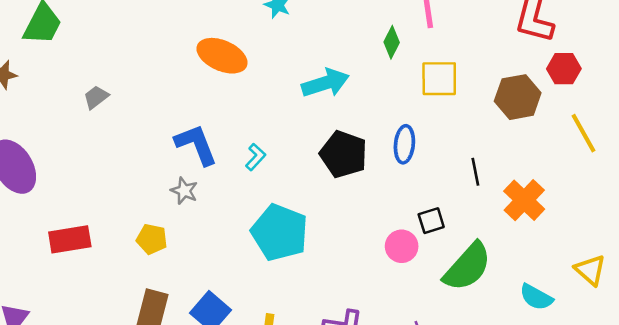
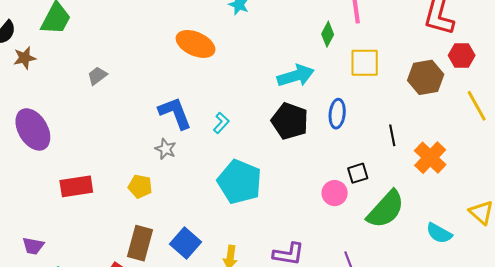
cyan arrow: (325, 83) -> (296, 76), moved

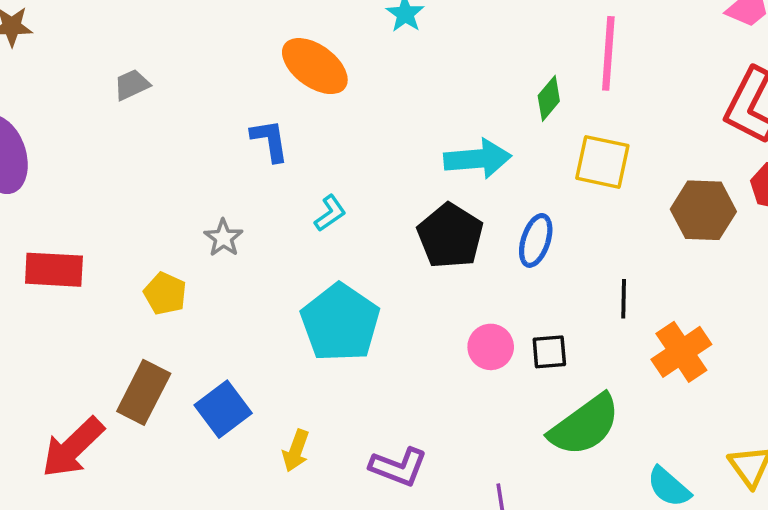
blue L-shape: (175, 113) -> (270, 140), moved, size x0.7
pink circle: (335, 193) -> (491, 347), moved

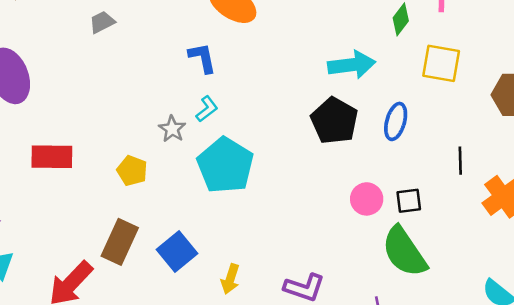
cyan L-shape: (330, 213) -> (207, 109), moved
cyan pentagon: (340, 323) -> (225, 165), moved
green semicircle: (585, 425) -> (404, 252), moved, turned 94

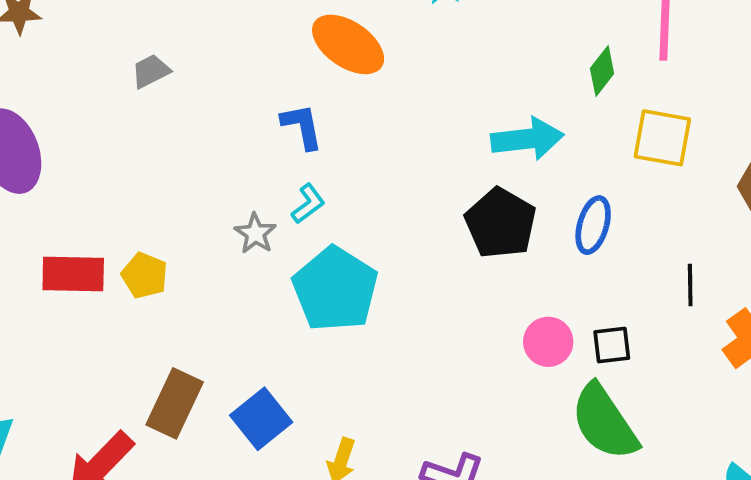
yellow pentagon: (132, 171) -> (145, 275), moved

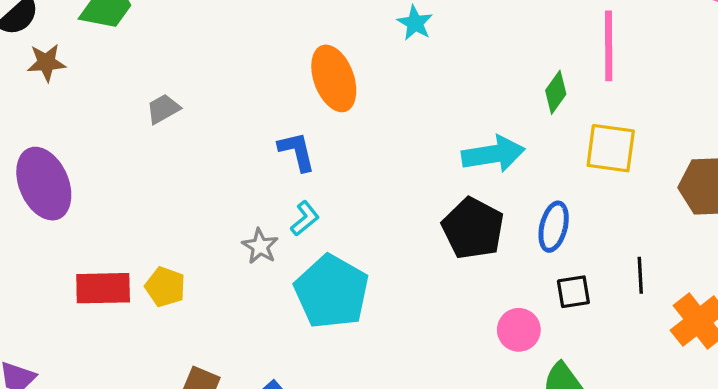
orange ellipse: (348, 44) -> (334, 78), turned 38
black square: (612, 345) -> (573, 292), moved

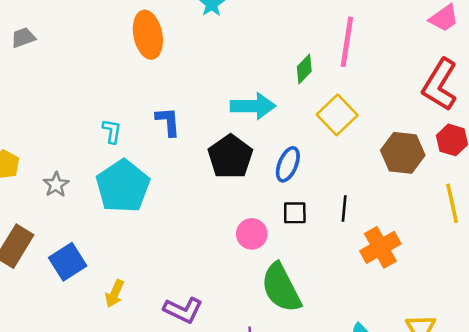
yellow square: (611, 148) -> (337, 115), turned 30
blue L-shape: (297, 151) -> (168, 122), moved
cyan L-shape: (305, 218) -> (112, 131), turned -50
gray star: (260, 246) -> (56, 185), moved

